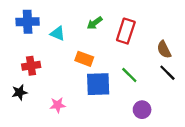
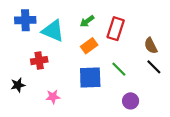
cyan triangle: (58, 33) -> (53, 31), size x1.6
orange rectangle: (84, 59) -> (89, 46), moved, turned -56
red cross: (31, 66) -> (39, 61), moved

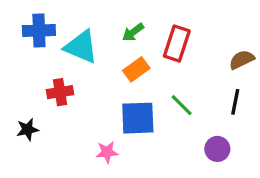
brown semicircle: (151, 46) -> (242, 60), moved, turned 91
black line: (154, 67) -> (235, 102), turned 56
pink star: (53, 97) -> (107, 152), moved
purple circle: (131, 101) -> (217, 149), moved

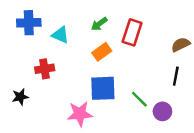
cyan triangle: (81, 47) -> (60, 35), size x0.7
green line: (182, 105) -> (139, 99), moved
pink star: (107, 152) -> (80, 114), size x1.5

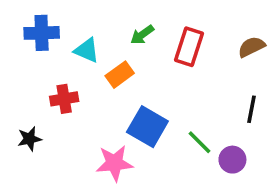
brown semicircle: (181, 45) -> (252, 47), moved
orange rectangle: (102, 52) -> (120, 75), moved
blue square: (103, 88) -> (147, 127), turned 32

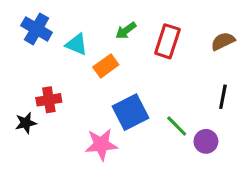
blue cross: (42, 33) -> (37, 29), turned 32
red cross: (64, 99) -> (49, 100), moved
blue square: (147, 127) -> (130, 112), turned 33

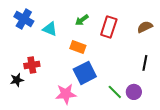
orange rectangle: (106, 66) -> (78, 47), moved, turned 56
green line: (177, 126) -> (115, 92), moved

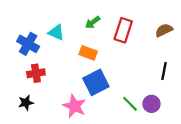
blue cross: (24, 19) -> (28, 44), moved
black star: (17, 80) -> (26, 103), moved
pink star: (66, 94) -> (74, 106), turned 30

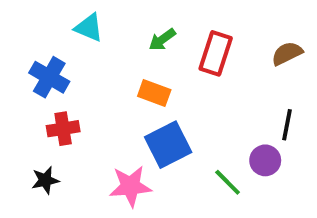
cyan triangle: (56, 32) -> (89, 28), moved
purple circle: (151, 104) -> (265, 160), moved
pink star: (74, 106) -> (130, 186), turned -30

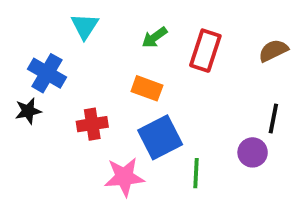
cyan triangle: (89, 28) -> (85, 26), turned 40
red cross: (63, 129) -> (92, 124), moved
black star: (45, 180) -> (28, 111), moved
green line: (228, 182) -> (196, 173), moved, turned 48

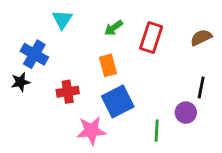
orange rectangle: (147, 88) -> (108, 65), turned 55
green line: (196, 173) -> (157, 131), moved

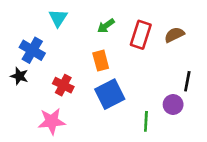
brown semicircle: (201, 38) -> (174, 35), moved
black star: (20, 82) -> (19, 76), turned 30
red cross: (68, 92) -> (63, 85), turned 36
pink star: (91, 131) -> (52, 121), moved

